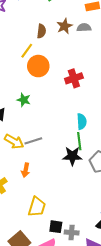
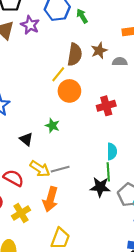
gray semicircle: (84, 28) -> (120, 62), moved
brown semicircle: (41, 31) -> (75, 55), size x1.5
orange arrow: (26, 170) -> (50, 199), size x1.6

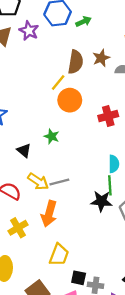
green arrow: (82, 16) -> (83, 21), turned 96

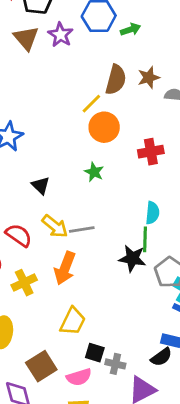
green star: (52, 136) -> (94, 172), moved

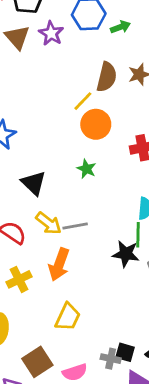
black triangle: (41, 186) -> (34, 183), size x1.4
black square: (95, 353) -> (125, 352), moved

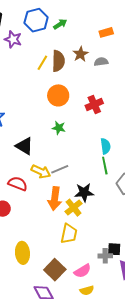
yellow line: (83, 101) -> (42, 63), moved
black star: (126, 254) -> (84, 192), moved
yellow cross: (19, 279) -> (74, 208), moved

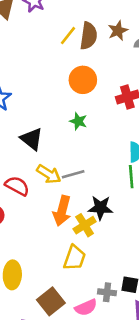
gray cross: (105, 256) -> (107, 292), moved

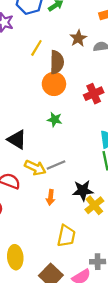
brown semicircle: (89, 36) -> (57, 62), moved
orange arrow: (62, 211) -> (50, 197), size x0.6
yellow cross: (85, 225) -> (94, 205), moved

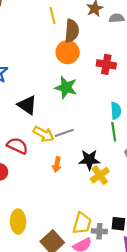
yellow line: (36, 48) -> (52, 15), turned -49
red cross: (94, 94) -> (106, 64), turned 30
green star: (55, 120) -> (66, 88), size x1.5
yellow trapezoid: (66, 236) -> (82, 223), moved

